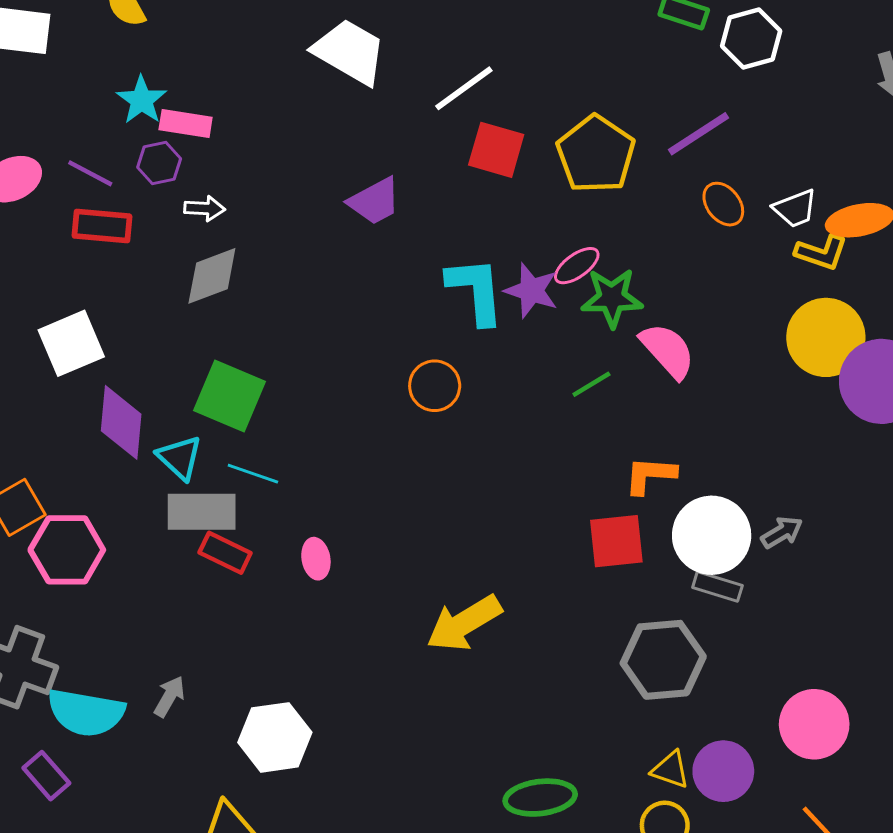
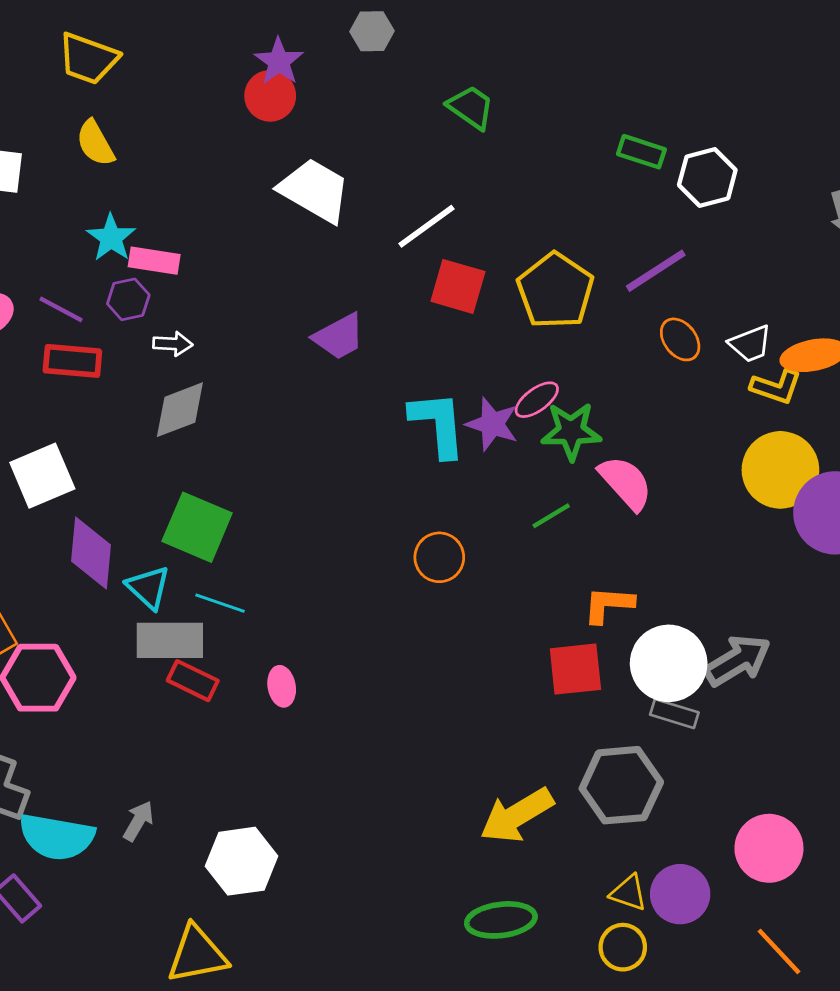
orange circle: (435, 386) -> (439, 557), moved
gray arrow: (782, 532) -> (737, 661), size x1.6
yellow arrow: (464, 623) -> (517, 815), moved

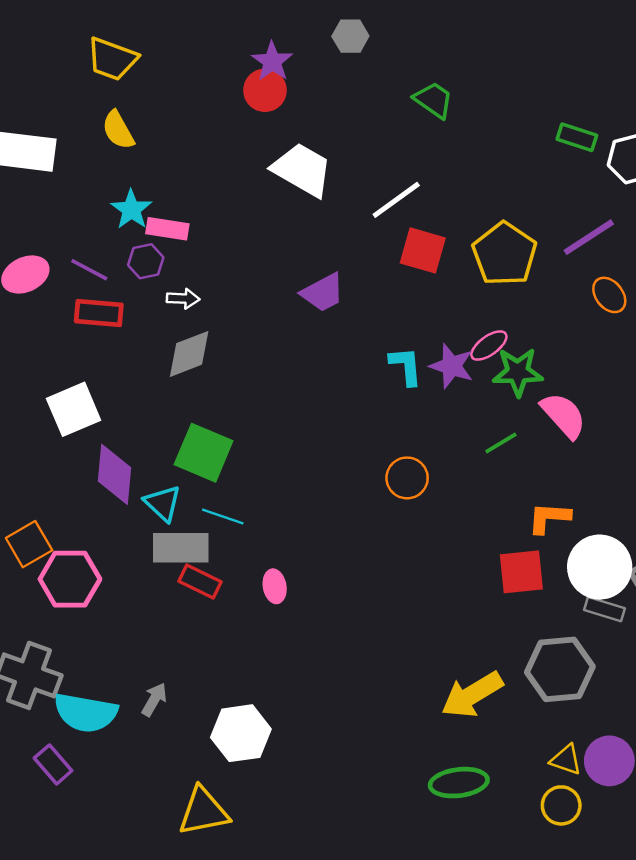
cyan L-shape: (438, 424) -> (406, 366), size x0.7

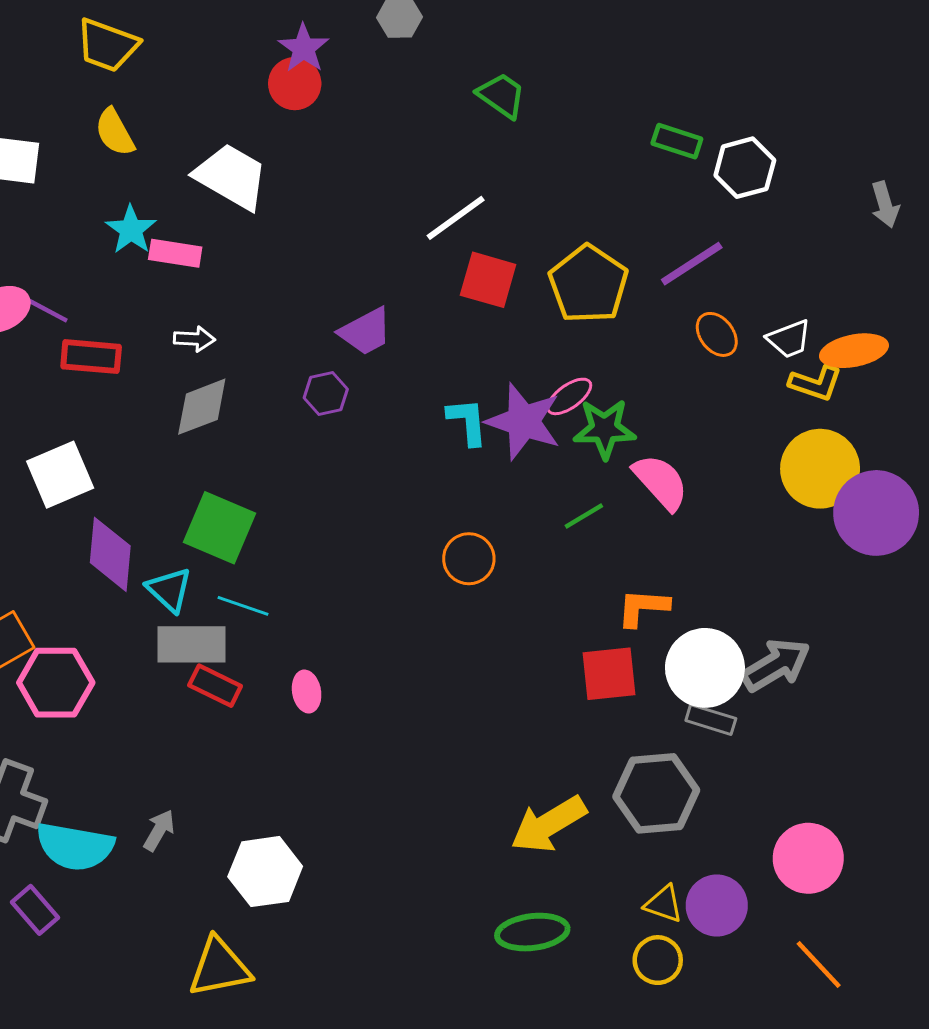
white trapezoid: (302, 170) -> (231, 177), moved
purple hexagon: (146, 261) -> (326, 393), moved
purple line: (89, 270) -> (45, 309), moved
purple star: (452, 366) -> (523, 421), size x1.4

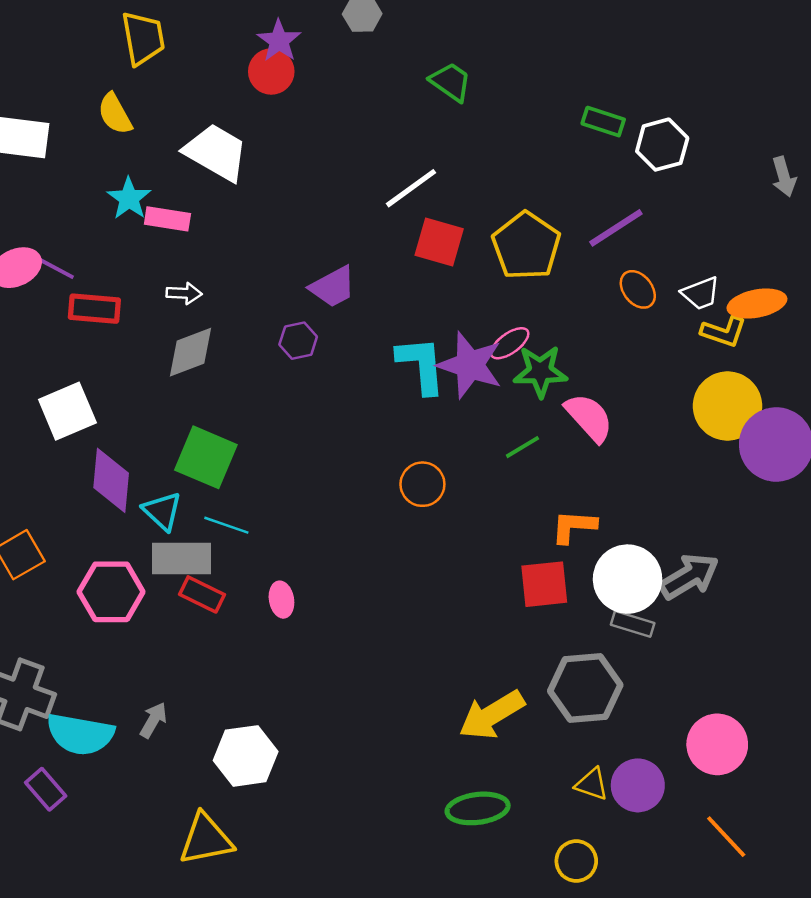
yellow trapezoid: (107, 45) -> (143, 38), moved, turned -120
cyan L-shape: (467, 421) -> (421, 365), size x1.4
pink hexagon: (56, 683) -> (111, 592), moved
yellow circle: (658, 960) -> (576, 861), moved

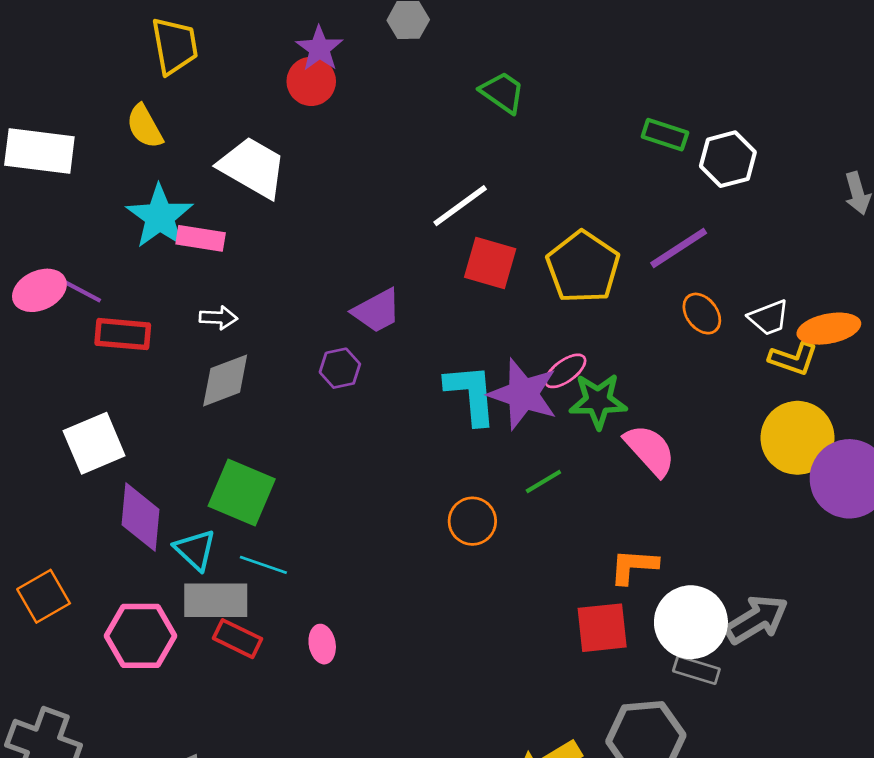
cyan star: (129, 198) -> (160, 217), size x1.4
green line: (522, 447) -> (543, 482), moved

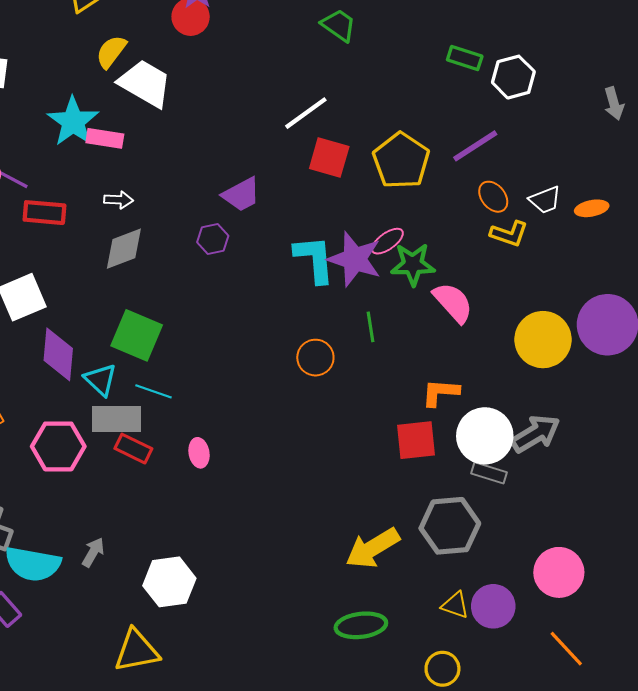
yellow semicircle: (145, 126) -> (111, 52), moved, turned 66
orange ellipse: (829, 329) -> (592, 208), size x0.7
yellow L-shape: (793, 359) -> (509, 234), moved
yellow circle: (797, 438) -> (543, 340), moved
green line: (543, 482) -> (370, 327), turned -68

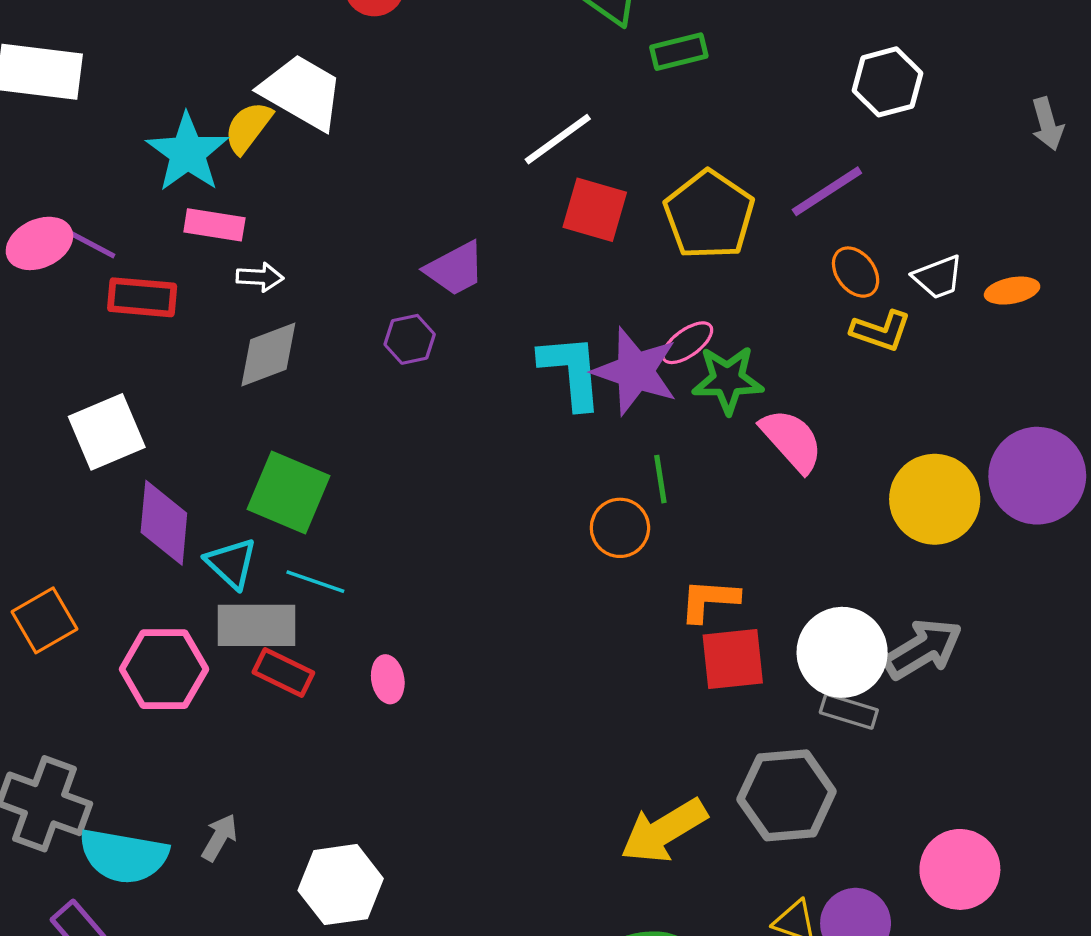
yellow semicircle: (111, 52) -> (248, 127), moved
green rectangle: (465, 58) -> (679, 52), moved, turned -32
pink rectangle: (105, 138) -> (214, 225), moved
orange circle: (315, 358) -> (620, 528), moved
orange L-shape: (440, 392) -> (709, 600), moved

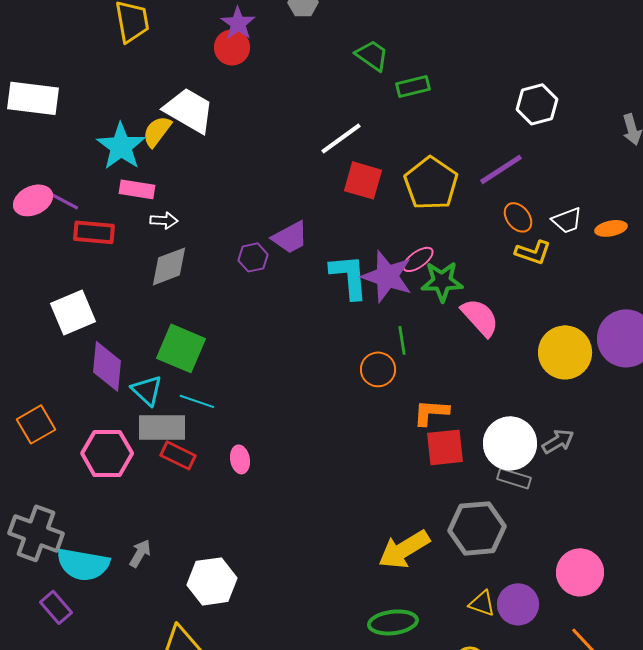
purple trapezoid: (455, 269) -> (290, 237), moved
gray arrow: (923, 649) -> (558, 441), size x0.7

